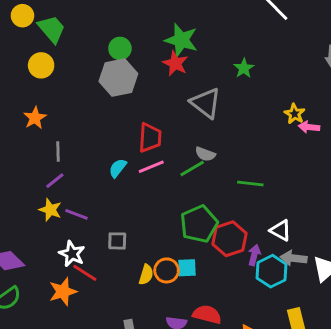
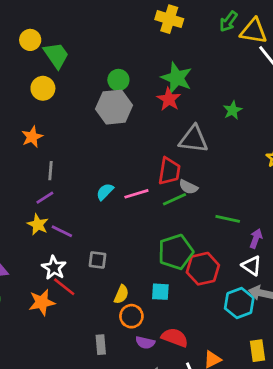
gray triangle: (206, 103) -> (193, 139), turned -36
red trapezoid: (150, 138) -> (169, 171), moved
purple arrow: (254, 255) -> (256, 239), moved
orange circle: (167, 270) -> (131, 316), moved

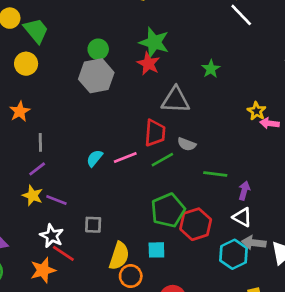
gray semicircle: (188, 187) -> (187, 144), moved
yellow semicircle: (121, 294) -> (119, 256), size x1.5

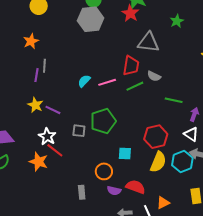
purple line: (37, 169) -> (36, 75), moved, turned -48
green pentagon: (168, 210) -> (103, 121), moved
yellow semicircle: (119, 256) -> (158, 162), moved
orange star: (43, 270) -> (39, 162), turned 30

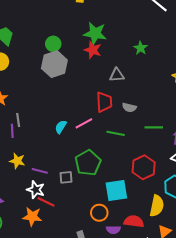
gray triangle: (148, 42) -> (117, 75), size x0.7
green line: (135, 86) -> (116, 133), moved, turned 48
purple line: (53, 110) -> (40, 171), moved
cyan square: (125, 154) -> (116, 191), size x1.6
yellow semicircle: (158, 162) -> (157, 206), moved

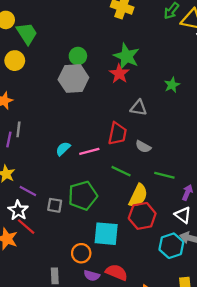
yellow semicircle: (157, 206) -> (138, 196), moved

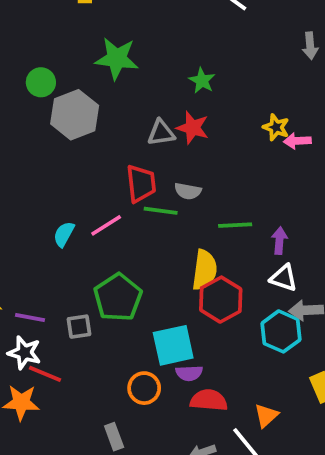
red star: (119, 74) -> (193, 128), moved
gray hexagon: (73, 78) -> (75, 115), moved
green line: (121, 171) -> (161, 211), moved
purple semicircle: (92, 276) -> (189, 373), moved

